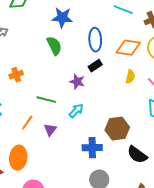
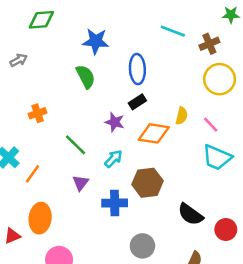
orange diamond: (128, 48) -> (154, 133), moved
green line: (46, 100) -> (75, 145), turned 30
orange line: (27, 123) -> (33, 174), moved
brown hexagon: (117, 129) -> (147, 183), moved
blue cross: (92, 148) -> (115, 203), moved

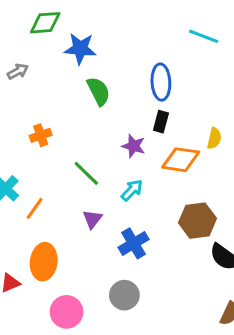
blue star: (96, 41) -> (80, 49), moved
black rectangle: (137, 102) -> (161, 122), turned -42
brown hexagon: (147, 183) -> (197, 221), moved
blue cross: (115, 203) -> (134, 243), turned -30
gray circle: (142, 246) -> (124, 295), moved

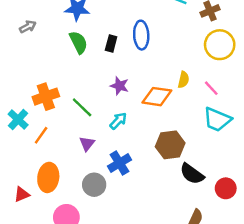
green semicircle: (99, 91) -> (78, 42), moved
black rectangle: (161, 122) -> (111, 44), moved
orange cross: (41, 135) -> (46, 97), moved, size x1.5
gray circle: (124, 295) -> (94, 185), moved

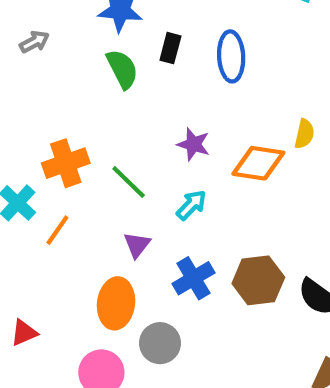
black rectangle: (111, 44) -> (170, 48), moved
brown hexagon: (170, 145) -> (258, 280), moved
orange ellipse: (48, 177) -> (116, 303), moved
gray circle: (94, 185) -> (160, 343), moved

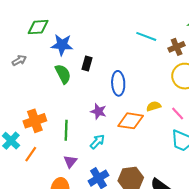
blue ellipse: (231, 56) -> (118, 83), moved
yellow semicircle: (304, 134) -> (154, 106), turned -120
green line: (129, 182) -> (66, 130), turned 48

